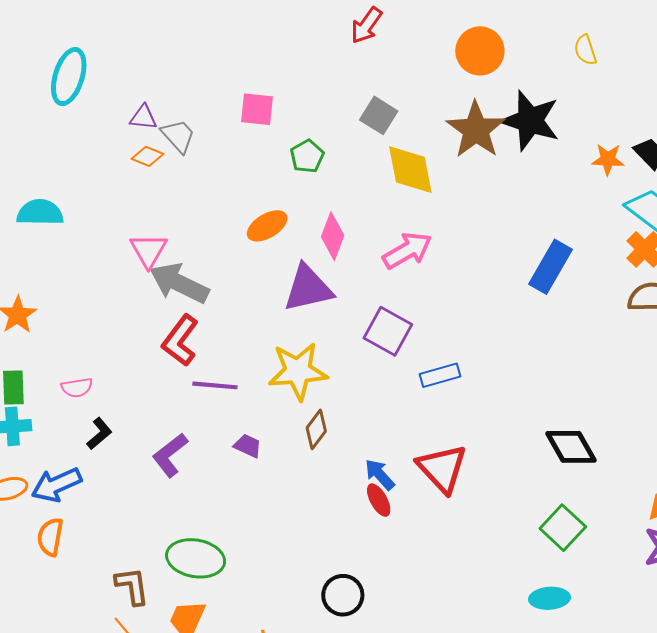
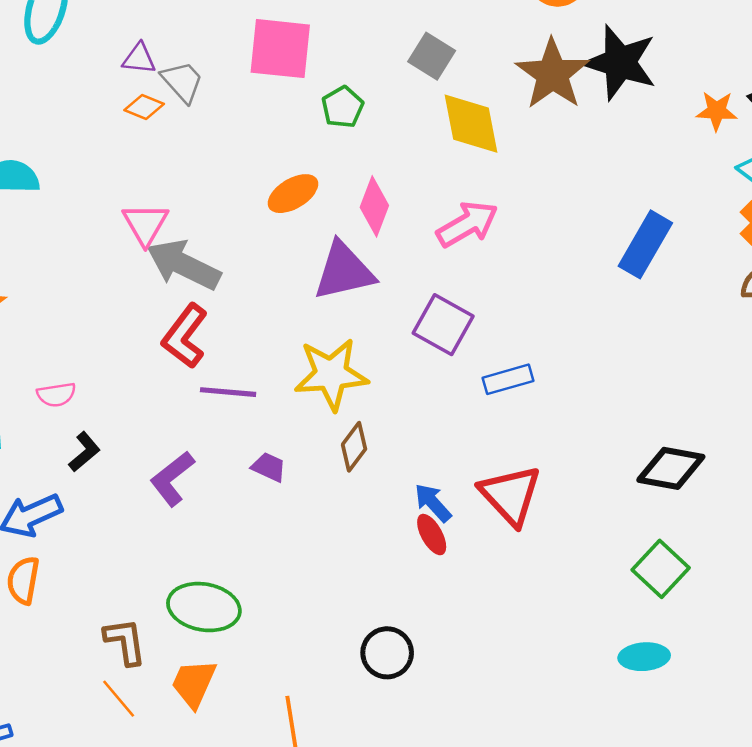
pink square: (257, 109) -> (280, 49), size x1.5
black diamond: (571, 447) -> (671, 468), turned -50

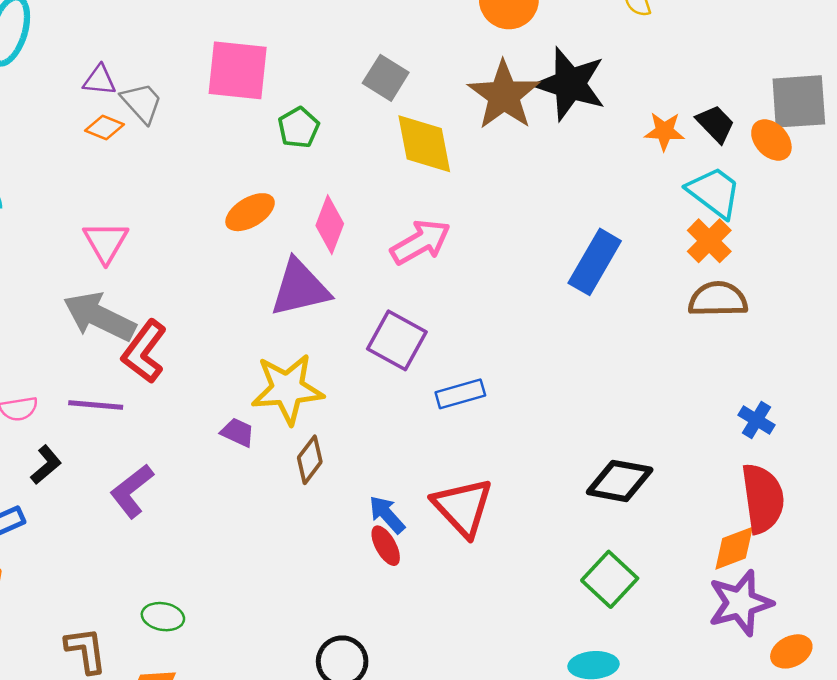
gray arrow: (184, 265) -> (99, 317), moved
purple line: (228, 392) -> (96, 405), moved
purple trapezoid: (269, 467) -> (238, 432), moved
green ellipse: (204, 607) -> (163, 617), size x0.6

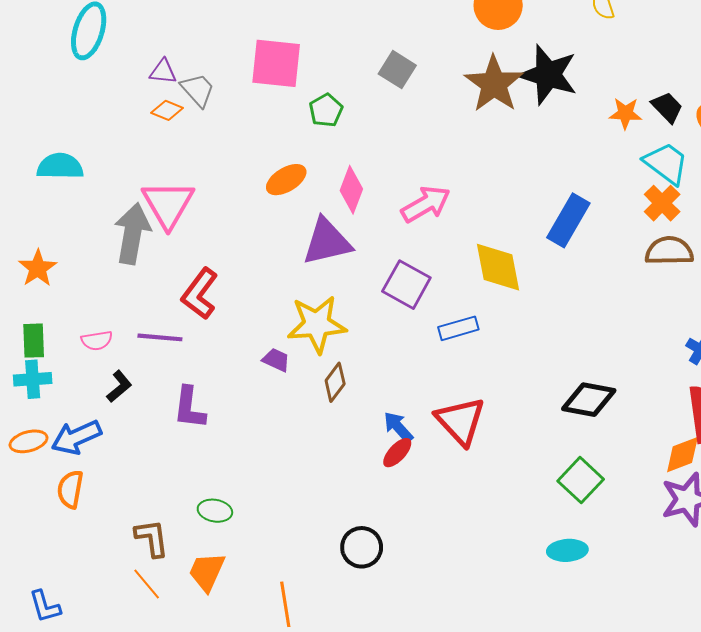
yellow diamond: (424, 144) -> (498, 267), moved
pink triangle: (106, 242) -> (168, 204), size x1.4
gray arrow: (99, 317) -> (132, 234), moved, turned 74
purple L-shape: (132, 491) -> (189, 408), turned -45
red ellipse: (386, 546) -> (397, 453), turned 72

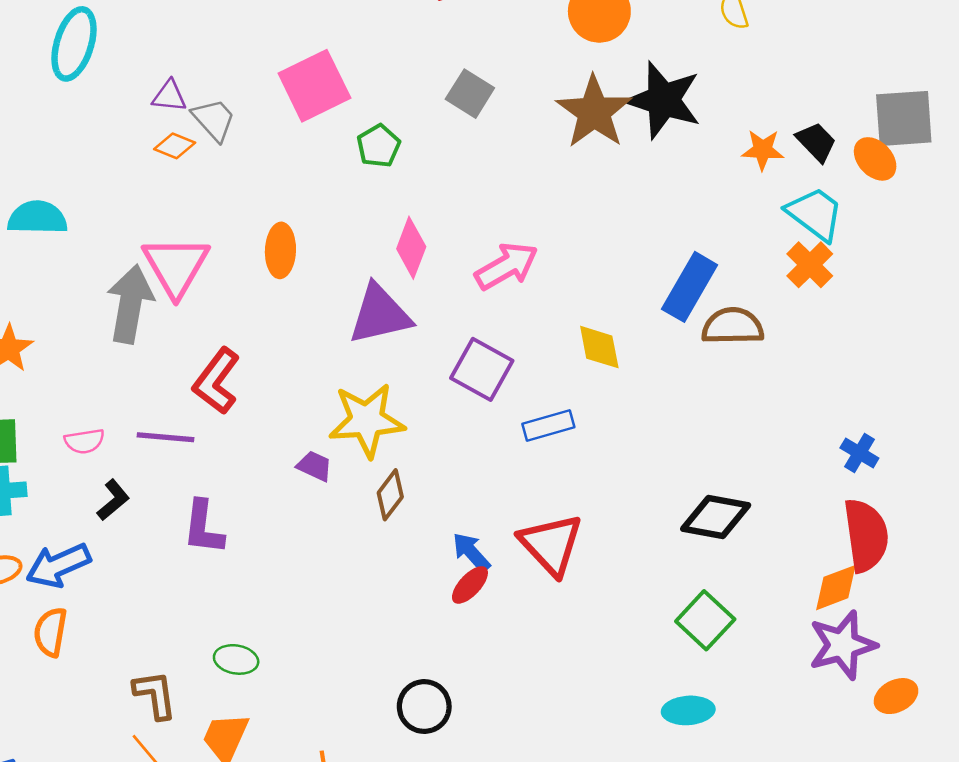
pink square: (276, 63) -> (314, 86), turned -32
orange ellipse: (286, 180) -> (280, 250), moved, turned -57
brown semicircle: (669, 251) -> (733, 326), moved
yellow diamond: (498, 267) -> (599, 347), size x0.7

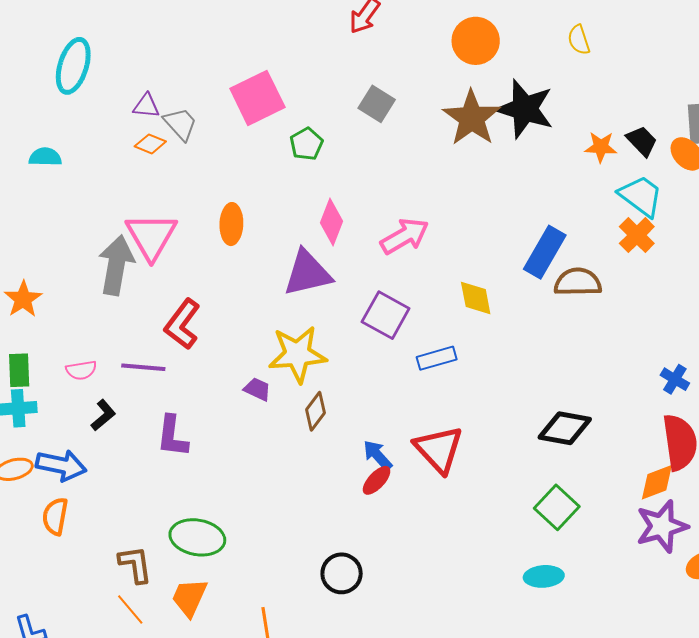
cyan semicircle: (37, 218) -> (45, 157), moved, size x0.7
blue arrow: (58, 565) -> (61, 465), turned -144
green ellipse: (236, 659) -> (197, 537), size x1.6

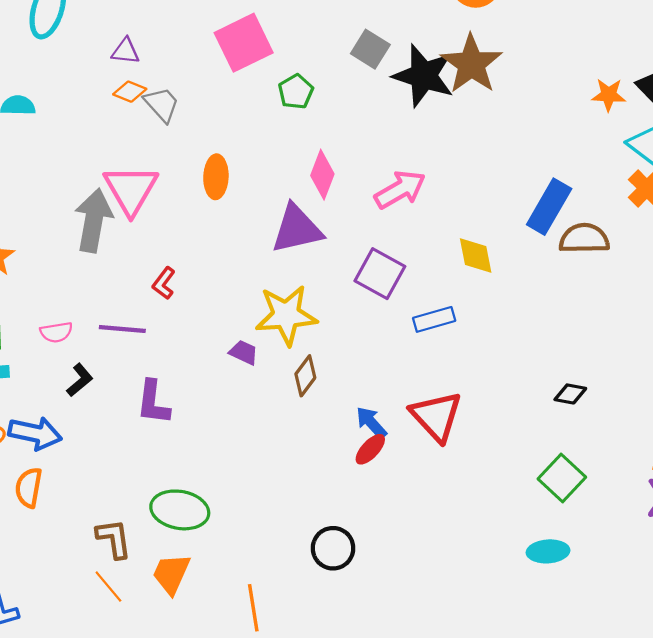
black star: (525, 109) -> (423, 76), moved
gray trapezoid: (180, 124) -> (162, 104), moved
red L-shape: (182, 324) -> (164, 283), size x0.6
black diamond: (565, 428) -> (570, 394), size x0.6

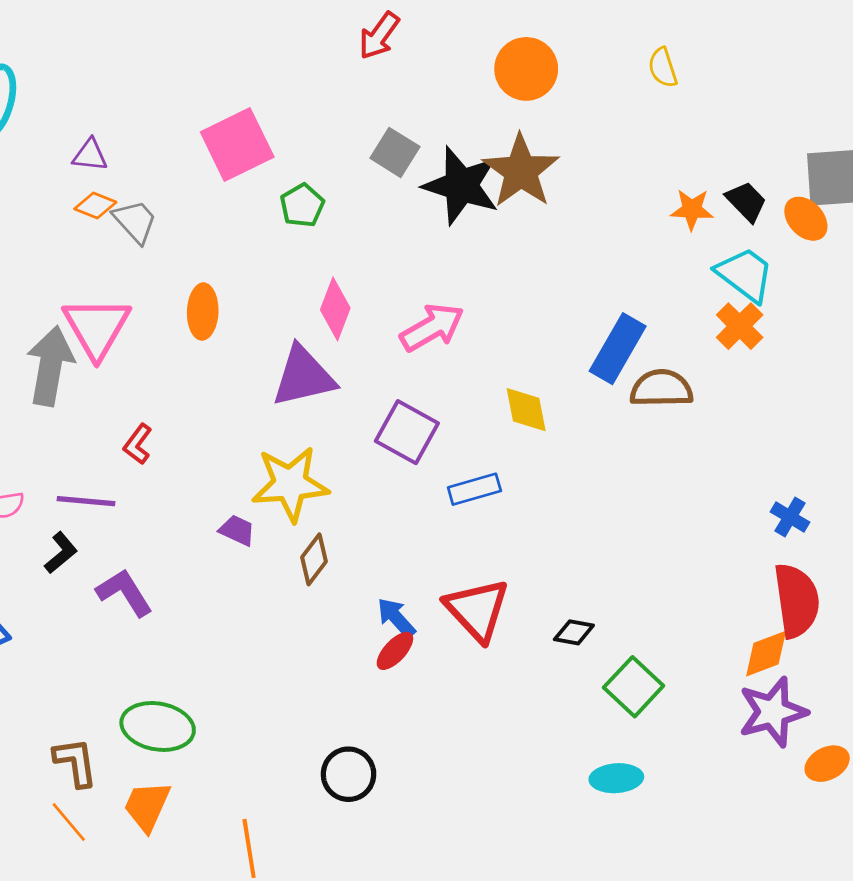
black L-shape: (80, 380) -> (61, 553), moved
black diamond: (570, 394) -> (574, 632), moved
purple L-shape: (153, 402) -> (124, 593), turned 141

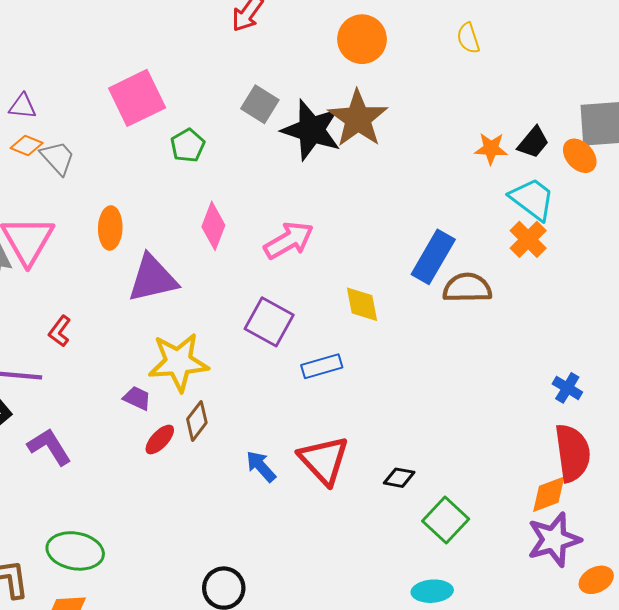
black trapezoid: (746, 202) -> (533, 142), turned 84
purple triangle: (303, 376) -> (153, 279), moved
red ellipse: (395, 651) -> (160, 440), moved

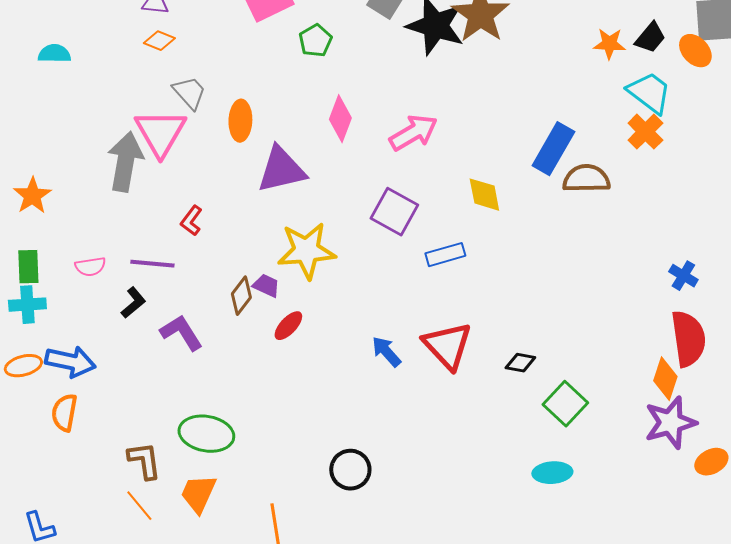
gray trapezoid: (58, 158) -> (189, 93), moved
brown diamond: (197, 421) -> (241, 296), moved
orange diamond: (549, 494) -> (665, 379), turned -51

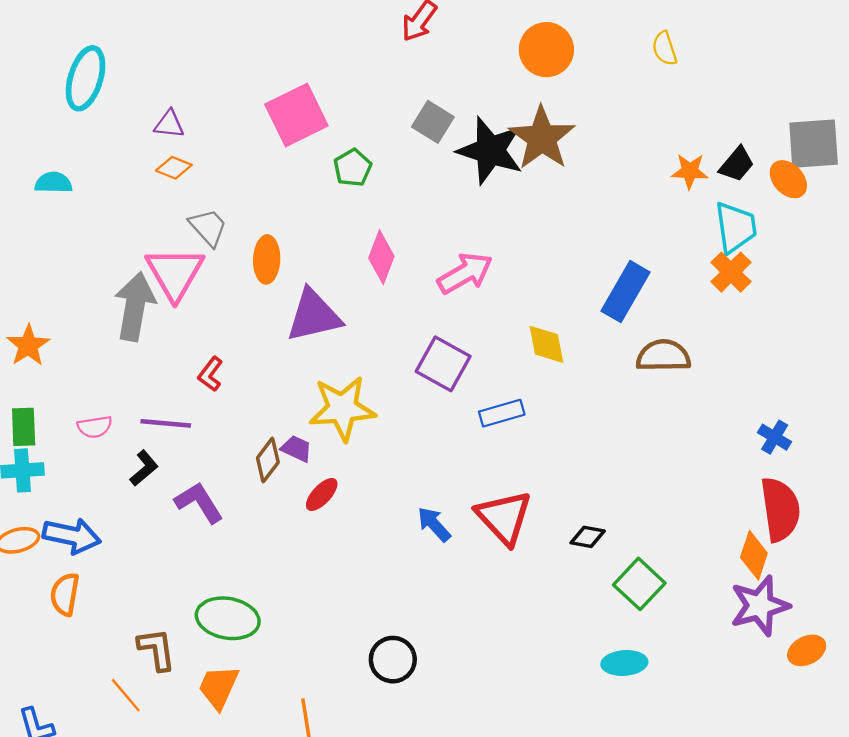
cyan trapezoid: (649, 93) -> (736, 227), turned 45
brown semicircle: (586, 179) -> (663, 356), moved
orange line: (139, 506) -> (126, 695), moved

